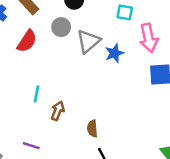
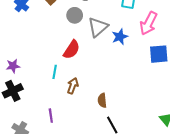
pink arrow: (149, 38) -> (148, 23), turned 40
red semicircle: (27, 41) -> (72, 50), moved
purple line: (31, 146) -> (51, 116), turned 64

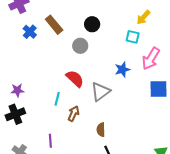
gray triangle: (98, 27) -> (100, 92), moved
red semicircle: (72, 50) -> (75, 79), turned -84

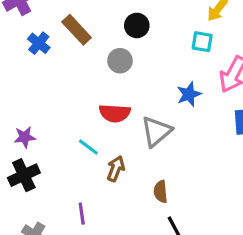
red semicircle: (75, 79) -> (115, 113), turned 144
cyan line: (57, 99) -> (88, 147), turned -64

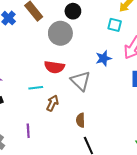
gray circle: (120, 61) -> (60, 33), size x1.5
gray triangle: (156, 131) -> (81, 81), turned -40
cyan line: (88, 147) -> (36, 88), turned -48

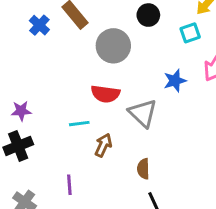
black circle: (73, 11) -> (148, 15), moved
cyan square: (115, 25) -> (190, 33), turned -32

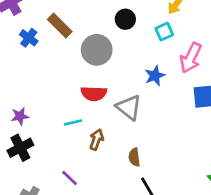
purple line: (69, 185) -> (70, 178), turned -36

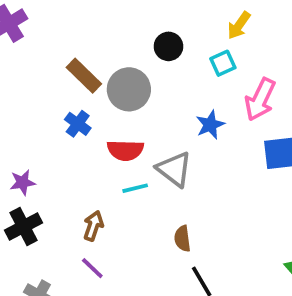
brown rectangle: (60, 26) -> (84, 76), moved
blue cross: (29, 38) -> (78, 124), moved
cyan line: (73, 122) -> (135, 188), moved
brown arrow: (96, 140) -> (93, 226), moved

